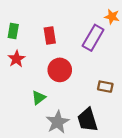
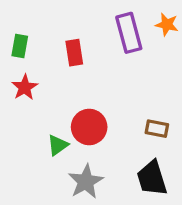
purple rectangle: (93, 38) -> (129, 33), moved, turned -45
red circle: (60, 70) -> (89, 127), moved
black trapezoid: (87, 120) -> (152, 178), moved

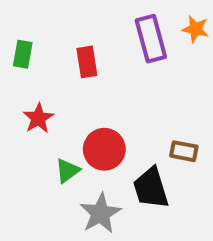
red star: (25, 87) -> (38, 118), moved
black trapezoid: (152, 178) -> (151, 188), moved

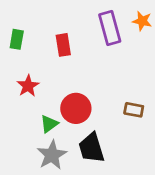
black trapezoid: (151, 188) -> (91, 148), moved
gray star: (100, 213) -> (52, 155), moved

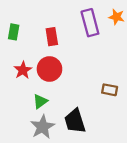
red circle: (76, 108) -> (49, 69), moved

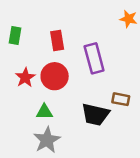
purple rectangle: (90, 23) -> (94, 58), moved
green triangle: (40, 101) -> (44, 112), turned 35
black trapezoid: (75, 121) -> (95, 114), moved, turned -60

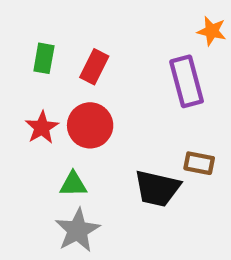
green rectangle: (15, 35) -> (44, 58), moved
red rectangle: (57, 41) -> (94, 67), turned 36
purple rectangle: (94, 58) -> (187, 81), moved

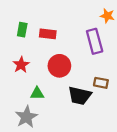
red rectangle: (94, 67) -> (48, 34), turned 70
red circle: (90, 125) -> (59, 66), moved
gray star: (77, 230) -> (26, 117), moved

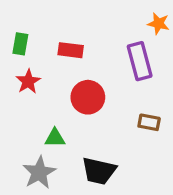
green rectangle: (22, 30) -> (20, 44), moved
red star: (21, 65) -> (28, 82), moved
black trapezoid: (80, 96) -> (99, 171), moved

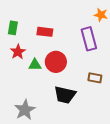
green triangle: (55, 138) -> (35, 65), moved
black trapezoid: (99, 171) -> (65, 95), moved

